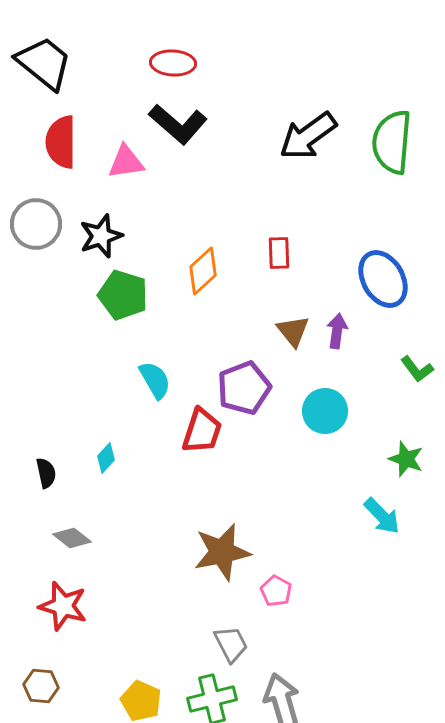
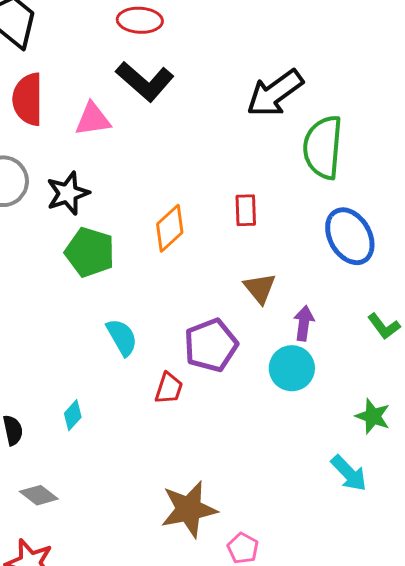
green semicircle: (392, 142) -> (323, 147), moved
purple arrow: (337, 331) -> (304, 323), moved
red trapezoid: (202, 431) -> (169, 388), size x0.7

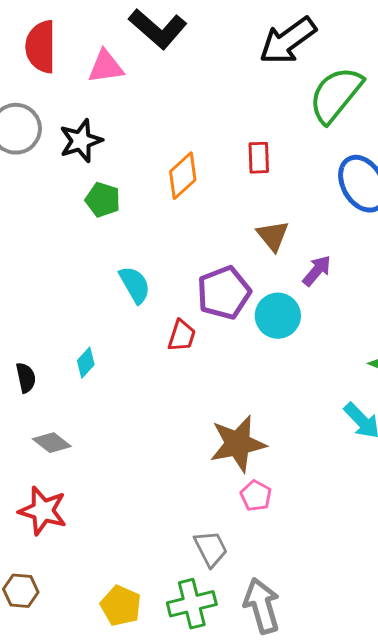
green semicircle: (323, 147) -> (336, 95), turned 34
green pentagon: (90, 252) -> (103, 200), size x0.7
purple arrow: (304, 323) -> (317, 271), turned 32
cyan circle: (292, 368) -> (278, 316), moved
brown star: (189, 509) -> (238, 444), moved

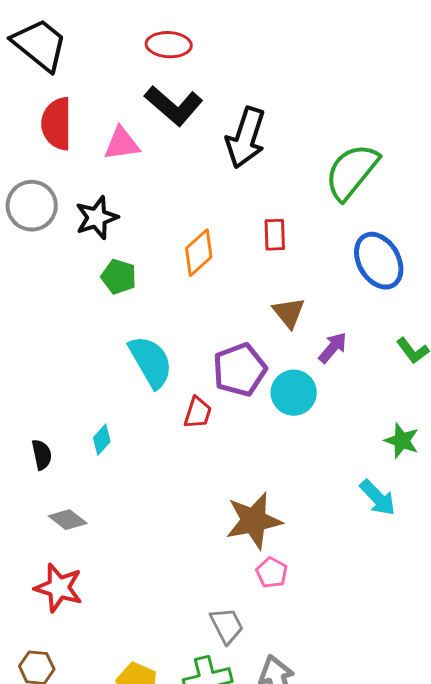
black arrow: (288, 41) -> (246, 138), moved, turned -36
cyan semicircle: (135, 285) -> (151, 362), size x1.4

